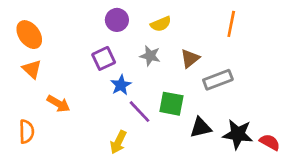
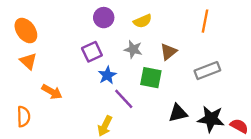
gray rectangle: (218, 80) -> (207, 71), moved
green square: (171, 104) -> (151, 78), moved

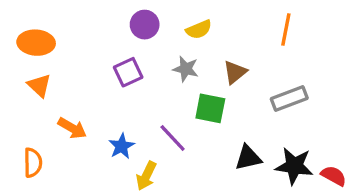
orange ellipse: (26, 31) -> (36, 43), turned -50
blue star: (107, 75) -> (122, 146), moved

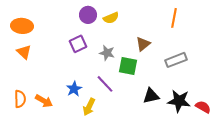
yellow semicircle: (199, 29) -> (111, 18), moved
gray star: (186, 69) -> (107, 53), moved
orange arrow: (72, 128) -> (44, 101), moved

